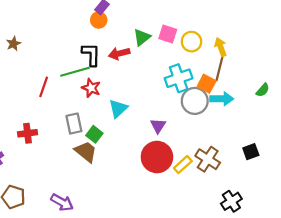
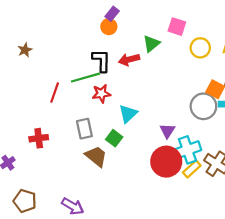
pink square: (168, 34) -> (177, 27), moved
cyan cross: (179, 78) -> (188, 150), moved
red star: (91, 88) -> (101, 94), turned -30
green square: (94, 134) -> (114, 138), moved

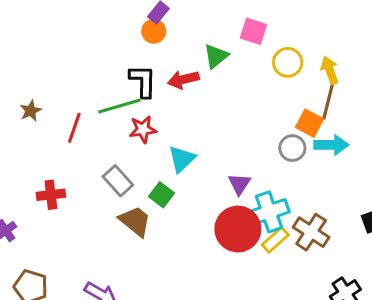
brown star: (25, 50) -> (31, 111), moved
gray circle: (203, 106) -> (292, 148), size x0.7
gray rectangle: (84, 129) -> (118, 181), turned -30

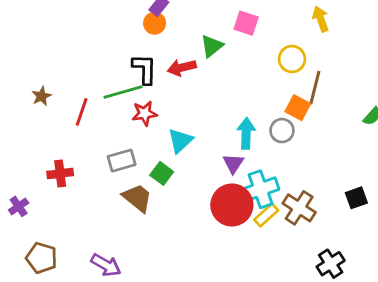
yellow circle: (288, 62) -> (292, 59), moved
yellow arrow: (330, 70) -> (321, 19), moved
cyan arrow: (331, 145) -> (246, 133), moved, turned -88
gray rectangle: (118, 181) -> (122, 161), turned -64

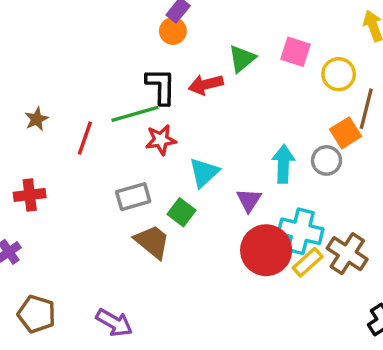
pink square: (246, 23) -> (295, 52), moved
orange square: (298, 108) -> (346, 133), turned 30
purple triangle: (233, 163) -> (249, 200), moved
red cross: (60, 173) -> (30, 195), moved
cyan cross: (260, 189) -> (301, 231), turned 33

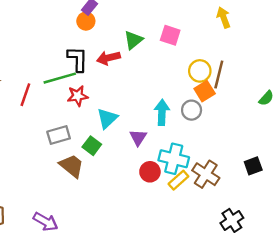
yellow circle: (339, 74) -> (200, 71), moved
red circle: (266, 250) -> (150, 172), size x0.6

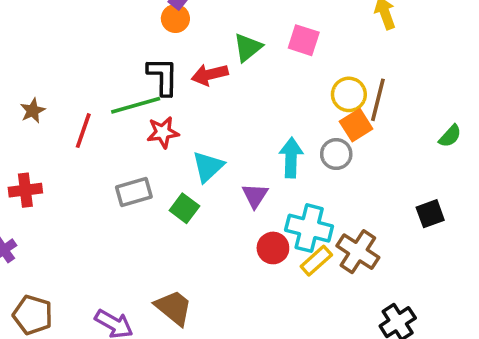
brown trapezoid: (72, 166) -> (174, 308), moved
black square: (253, 166) -> (430, 214), moved

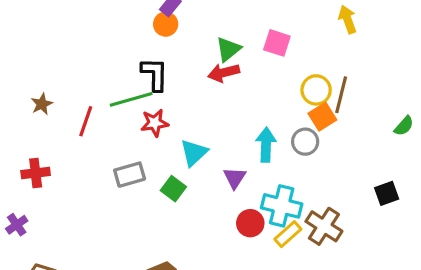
red arrow: (210, 75) -> (224, 73), moved

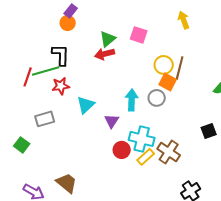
orange square: (322, 117) -> (168, 82), turned -30
red line: (86, 121) -> (28, 77), moved
green square: (173, 189) -> (22, 145), moved

